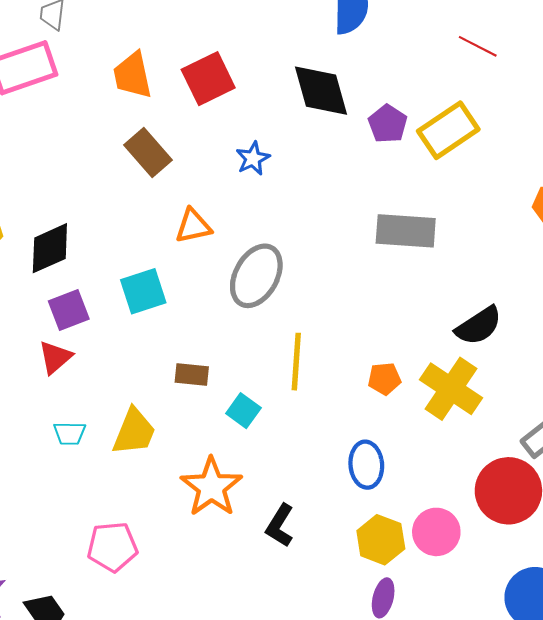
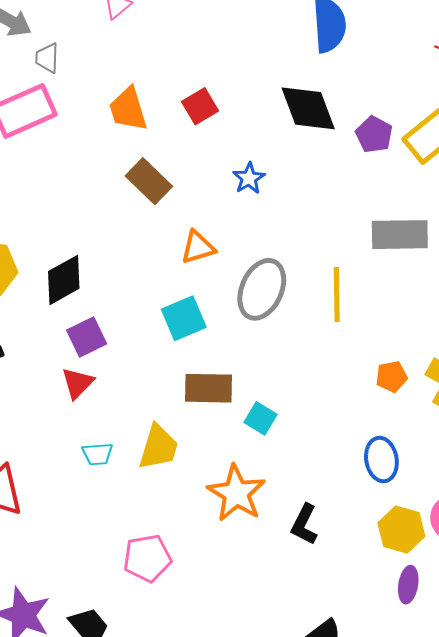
red square: (208, 79) -> (200, 106), size x0.7
cyan square: (143, 291) -> (184, 318), moved
yellow line: (296, 362) -> (337, 294), moved
brown rectangle: (192, 375) -> (209, 388), size x1.5

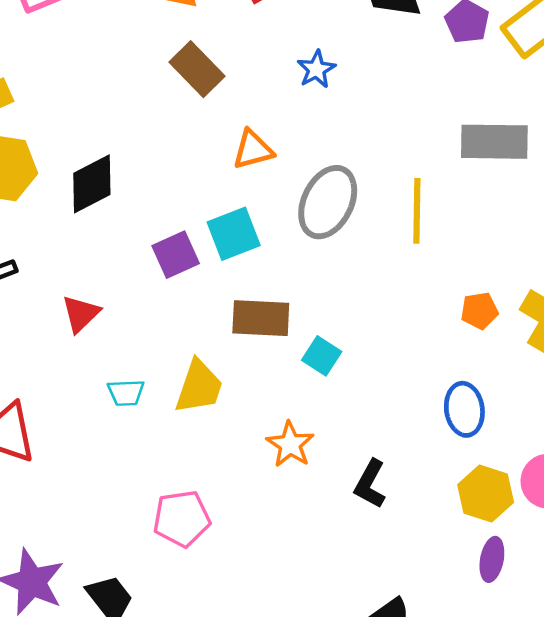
purple square: (87, 337) -> (176, 255), moved
red triangle: (78, 383) -> (81, 314), moved
orange star: (236, 493) -> (290, 444), size x0.7

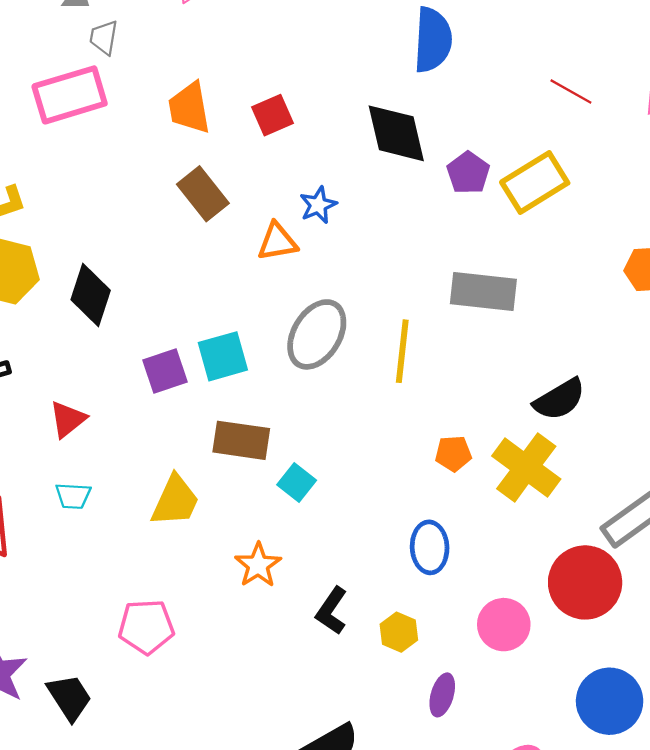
orange triangle: (253, 150) -> (277, 242), moved
black diamond: (92, 184) -> (91, 295), turned -50
cyan trapezoid: (126, 393) -> (73, 496), moved
yellow hexagon: (486, 494) -> (399, 632), moved, size x0.7

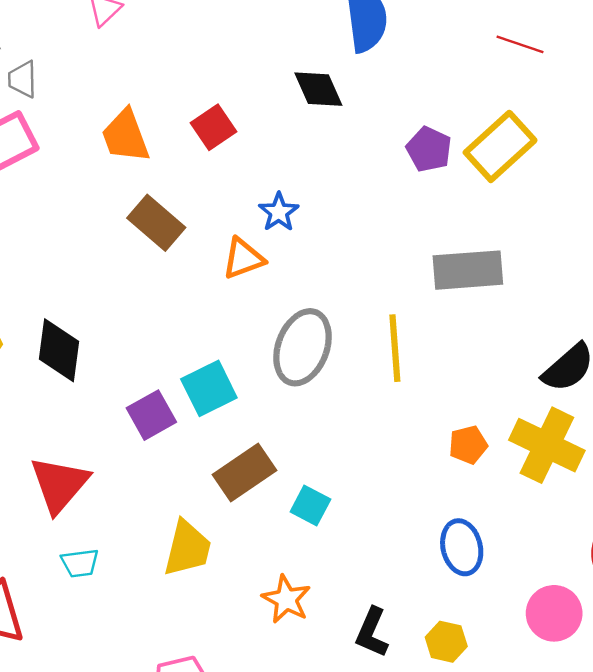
black diamond: (396, 133) -> (318, 89), moved, size x0.7
red triangle: (68, 419) -> (59, 484), size x1.5
brown rectangle: (241, 440) -> (245, 472), turned -32

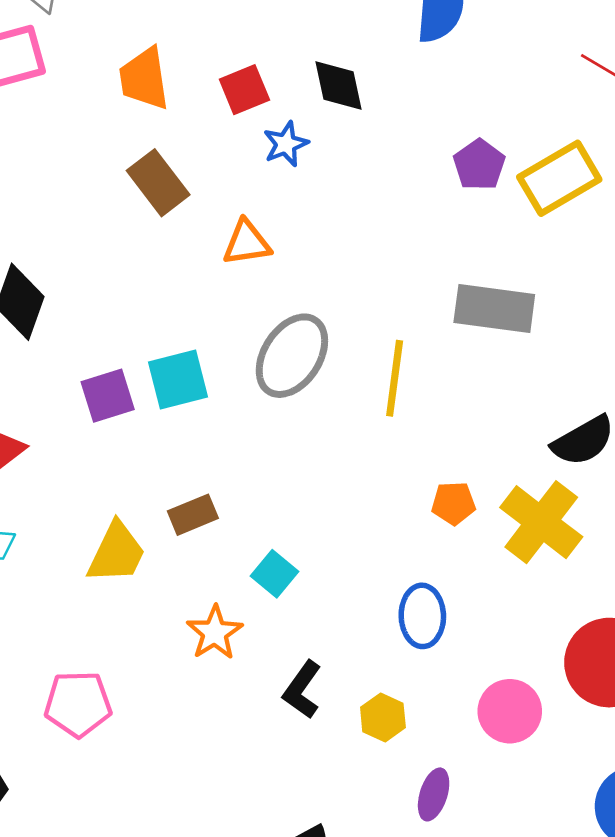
black diamond: (318, 89) -> (338, 85), moved
blue star: (279, 212) -> (286, 144), moved
brown rectangle: (245, 472) -> (193, 515), moved, size x0.7
cyan square: (310, 506) -> (275, 574), moved

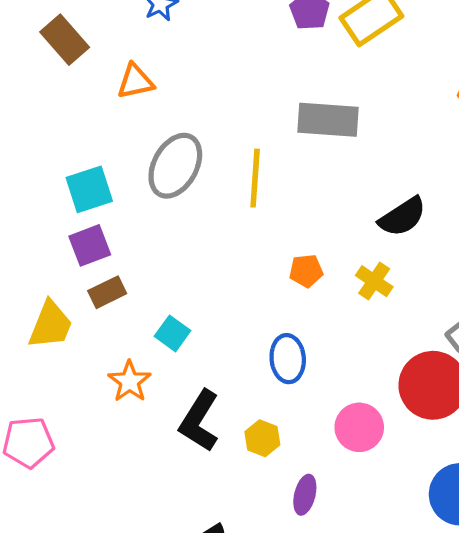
purple square: (108, 396) -> (90, 245), moved
yellow cross: (541, 522) -> (374, 281), size x0.6
black L-shape: (302, 690) -> (199, 421), size x1.4

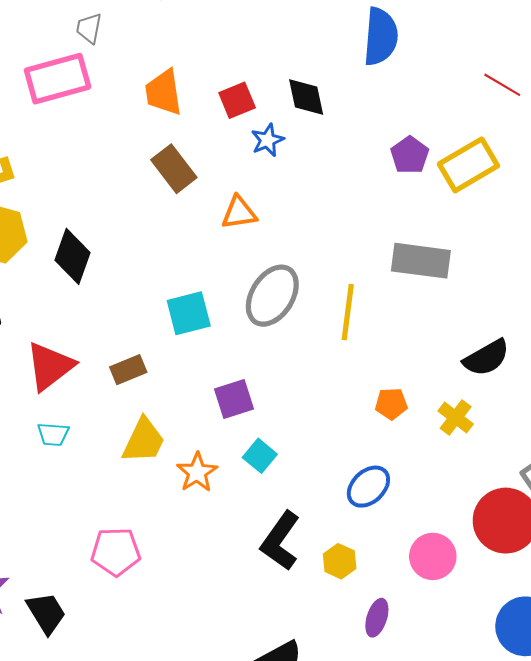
purple square: (90, 245) -> (234, 399), moved
brown rectangle: (107, 292) -> (128, 370), moved
blue ellipse: (288, 359) -> (368, 487), turned 48
orange star: (130, 381) -> (197, 472), moved

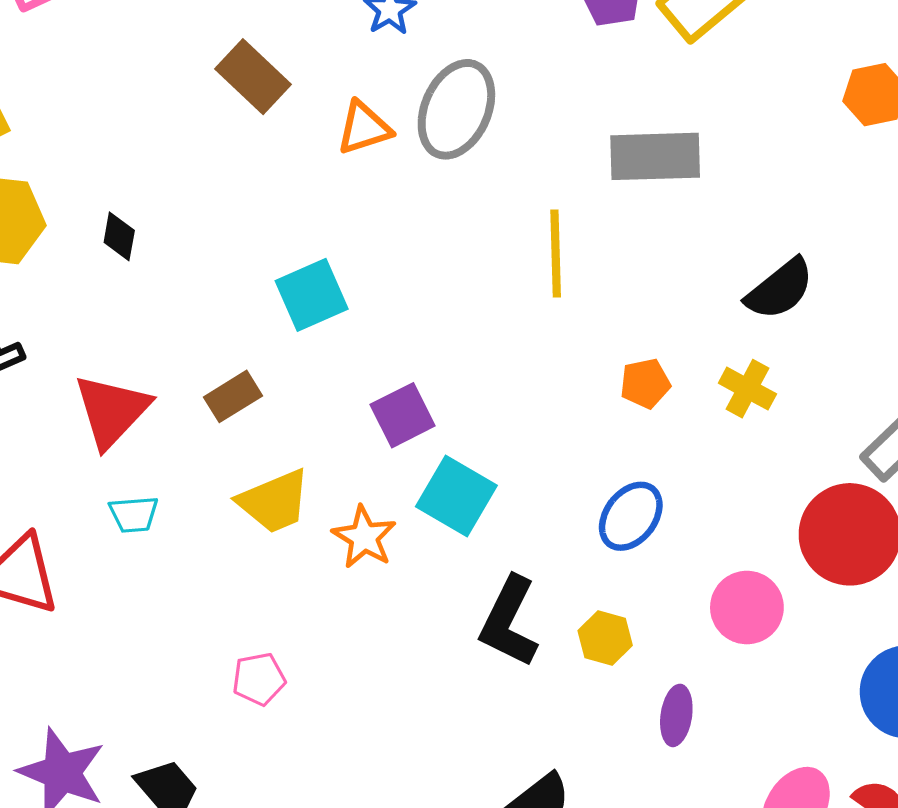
black diamond: (72, 256) -> (119, 236), size x0.6
gray ellipse: (272, 296) -> (456, 109), moved
yellow trapezoid: (144, 441) -> (274, 501), turned 51
cyan square: (260, 456) -> (456, 496), size x1.5
pink pentagon: (116, 552) -> (259, 679), size x0.7

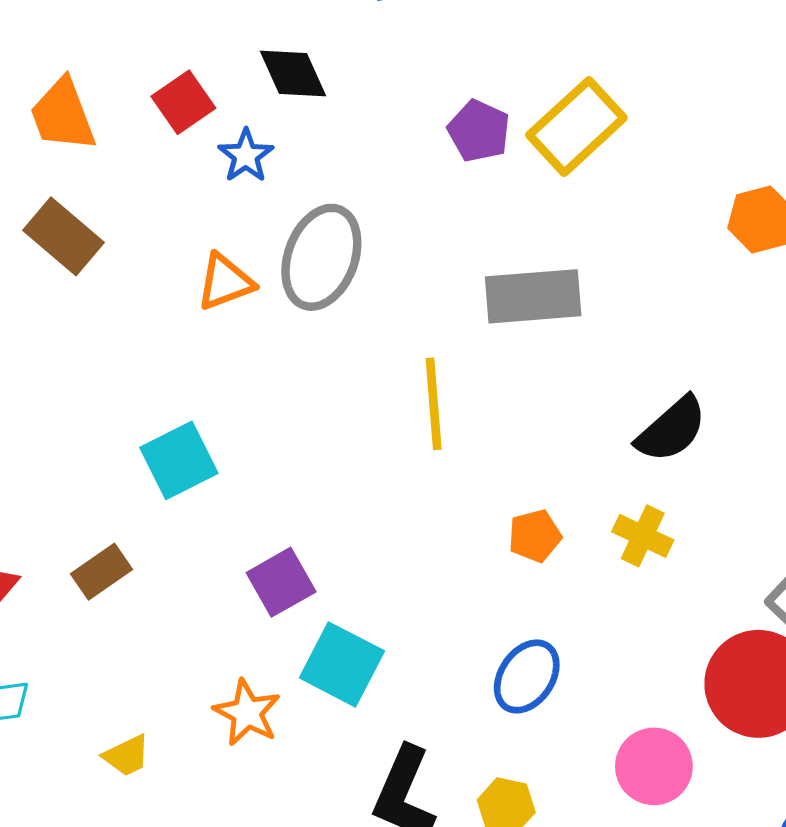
brown rectangle: (253, 77) -> (64, 236), moved
yellow trapezoid: (274, 501) -> (127, 756), moved, size x0.6

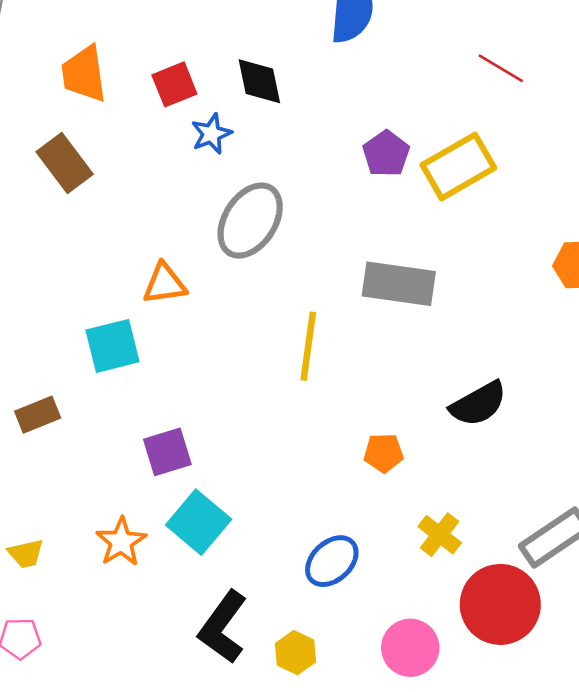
orange triangle: (225, 282) -> (165, 284), moved
orange pentagon: (535, 536) -> (384, 453), moved
yellow cross: (643, 536) -> (440, 535), moved

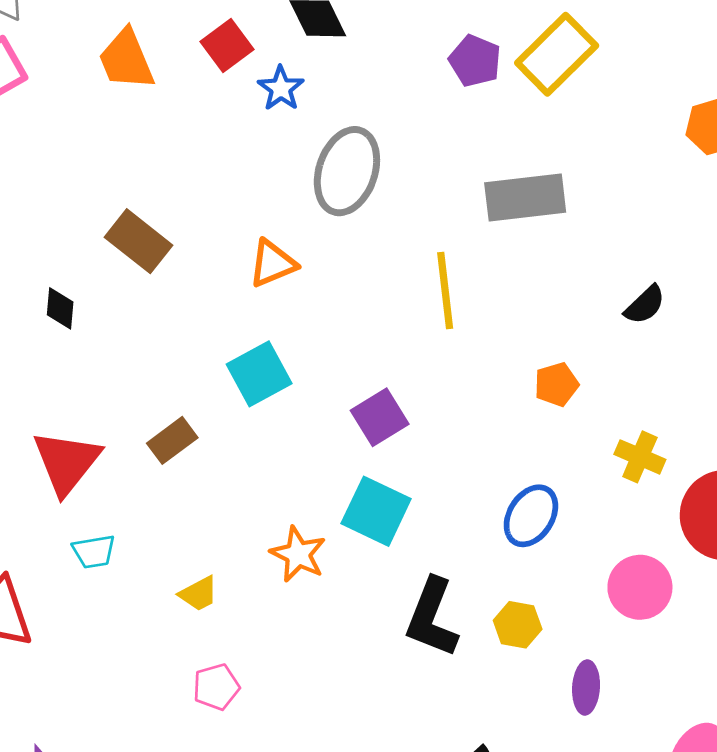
brown rectangle: (65, 163) -> (138, 241), moved
cyan square: (112, 346) -> (259, 374), moved
black semicircle: (478, 404) -> (645, 305), size x0.7
purple square: (167, 452) -> (380, 417), moved

